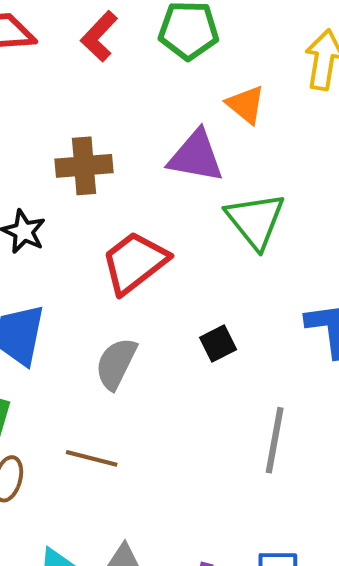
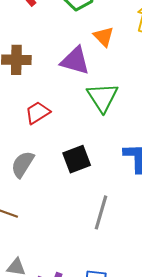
red trapezoid: (135, 262) -> (38, 113), size x0.7
black square: (218, 343) -> (77, 159), size x1.5

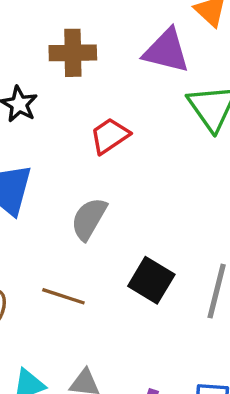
black square: (77, 159) -> (151, 280), moved, turned -36

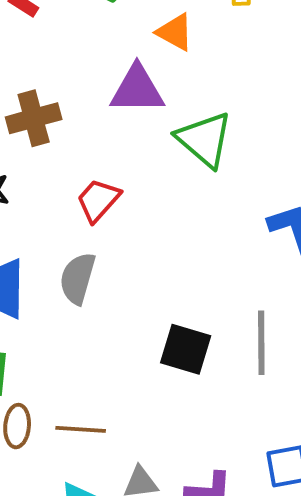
gray semicircle: (89, 219) -> (78, 278), moved
brown line: (63, 296) -> (81, 429), moved

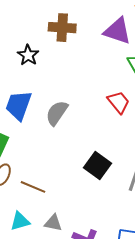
red trapezoid: (98, 200) -> (118, 102), moved, turned 80

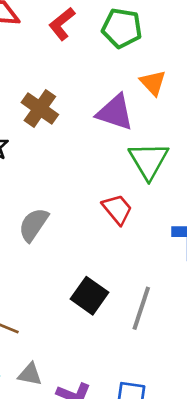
brown cross: (62, 28) -> (40, 108), turned 32

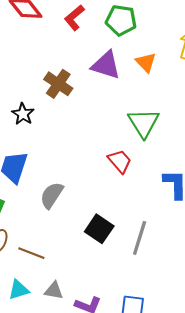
purple triangle: (115, 112) -> (106, 65), moved
gray semicircle: (33, 225) -> (52, 195), moved

